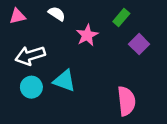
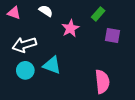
pink triangle: (17, 16) -> (14, 13), turned 32
purple square: (139, 44) -> (112, 35), turned -35

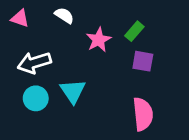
green rectangle: (98, 14) -> (134, 31), moved
purple square: (112, 35) -> (143, 61), moved
cyan triangle: (52, 65) -> (73, 91), turned 36

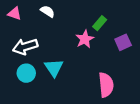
pink star: (99, 40) -> (85, 39), moved
purple square: (143, 61) -> (123, 42), moved, turned -35

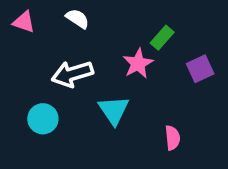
white arrow: (25, 47) -> (72, 74), moved
cyan triangle: (54, 68) -> (114, 110), moved
pink semicircle: (106, 85) -> (172, 138), size x0.6

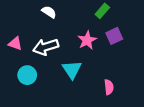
pink triangle: (24, 22) -> (15, 44), moved
green rectangle: (162, 38) -> (102, 11), moved
purple square: (200, 69) -> (114, 36), moved

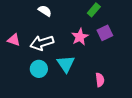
cyan circle: (27, 75) -> (39, 69), moved

